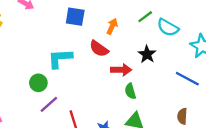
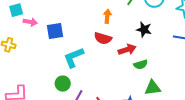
blue square: (75, 17) -> (55, 31), moved
green semicircle: (130, 91) -> (141, 65), turned -72

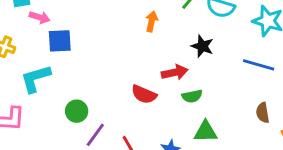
blue square: (55, 31) -> (60, 41), moved
red semicircle: (103, 38) -> (144, 94), moved
cyan L-shape: (74, 57) -> (36, 78), moved

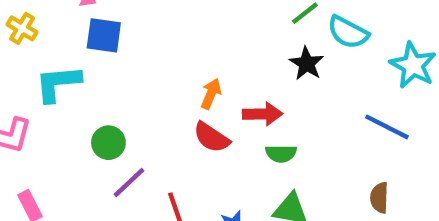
orange arrow: (152, 21) -> (211, 94), moved
black star: (202, 46) -> (307, 64), moved

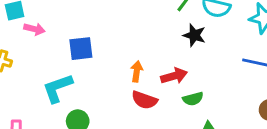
blue square: (104, 35) -> (81, 49), moved
cyan L-shape: (58, 83) -> (58, 88), moved

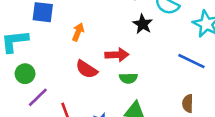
orange arrow: (137, 71) -> (78, 32), moved

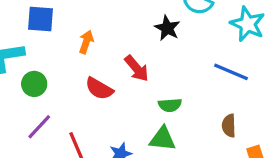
red arrow: (117, 55) -> (137, 68), turned 55
green circle: (25, 74) -> (34, 84), moved
green semicircle: (128, 78) -> (170, 105), moved

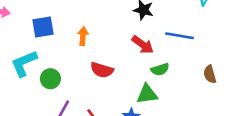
red arrow: (137, 68) -> (143, 45), moved
blue line: (231, 72) -> (179, 36), moved
green triangle: (163, 139) -> (147, 94), moved

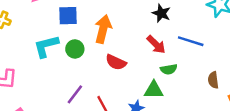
orange arrow: (83, 36) -> (103, 29), size x1.6
green circle: (50, 79) -> (75, 49), moved

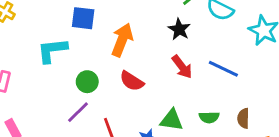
black star: (161, 13) -> (179, 29), moved
green circle: (75, 49) -> (87, 82), moved
green semicircle: (169, 69) -> (209, 117), moved

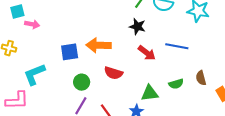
blue square: (83, 18) -> (70, 52), moved
orange arrow: (122, 40) -> (99, 45), turned -95
cyan L-shape: (52, 50) -> (34, 74), moved

